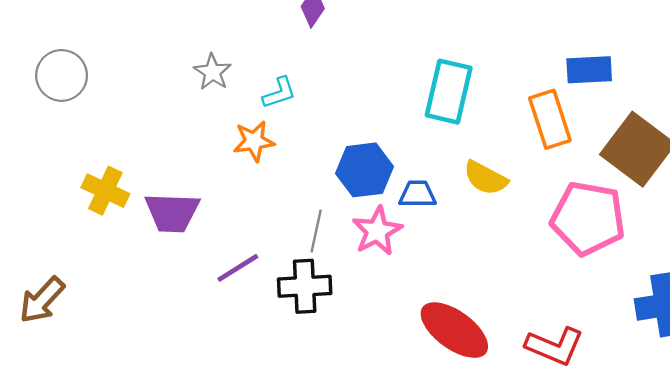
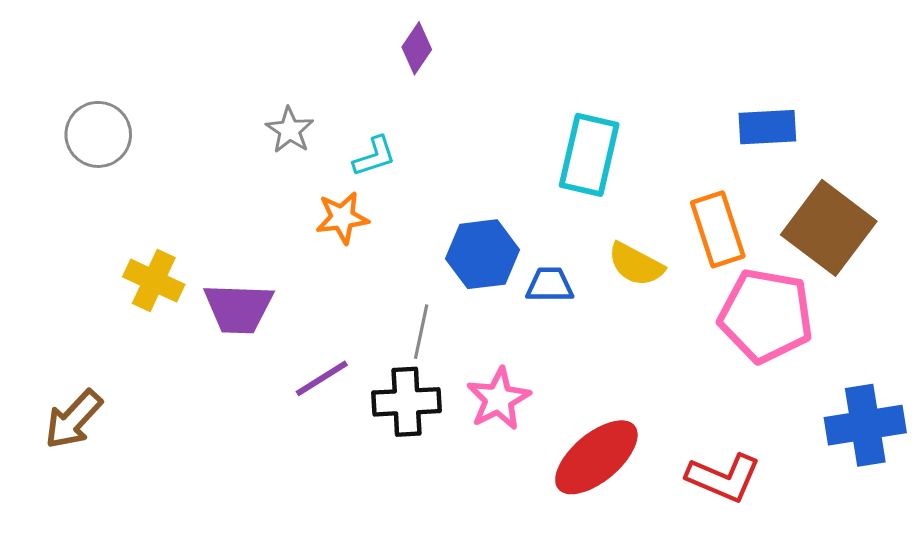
orange rectangle: (550, 119) -> (718, 229), moved
pink star: (377, 231) -> (499, 399), moved
red ellipse: (454, 330) -> (596, 457), turned -76

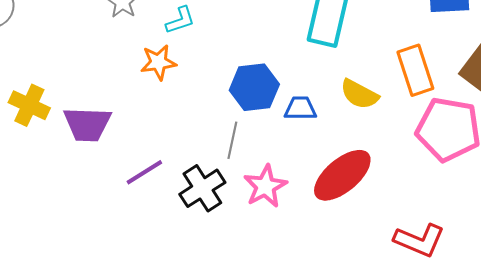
gray line: (421, 332) -> (232, 140), moved
black cross: (406, 402) -> (202, 188), turned -30
red ellipse: (596, 457) -> (342, 175), moved

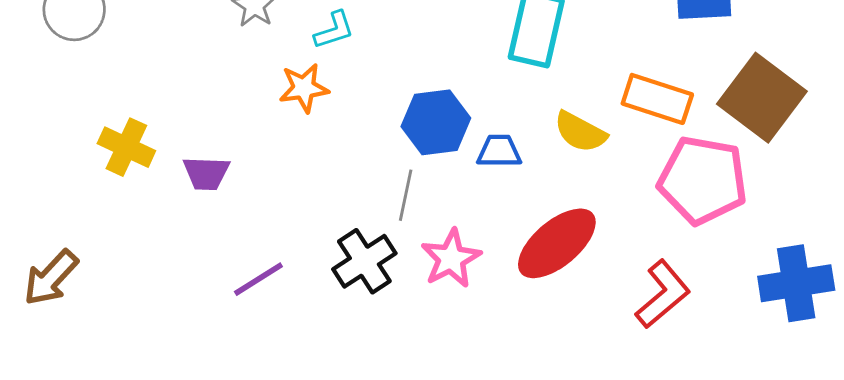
orange rectangle: (415, 70) -> (657, 99), turned -54
purple trapezoid: (87, 124) -> (206, 173), size x0.7
purple line: (144, 172) -> (258, 279), moved
red L-shape: (419, 240) -> (663, 294), moved, turned -63

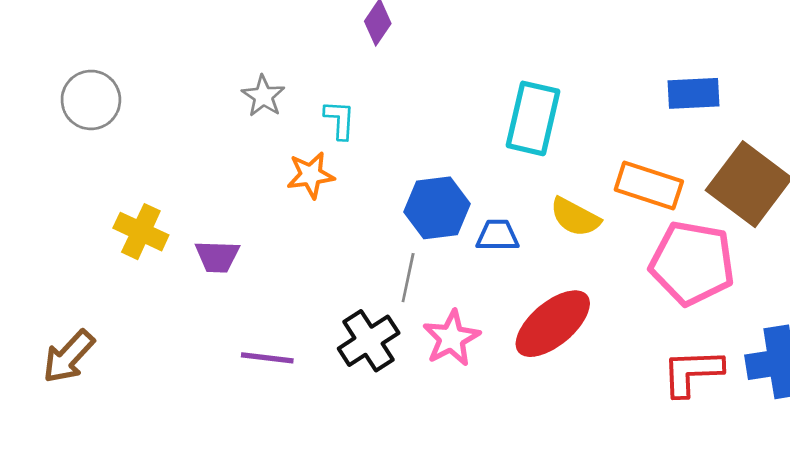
cyan L-shape: (334, 30) -> (340, 120), turned -69
purple line: (258, 279) -> (267, 358), turned 39
red L-shape: (663, 294) -> (692, 372), moved, turned -142

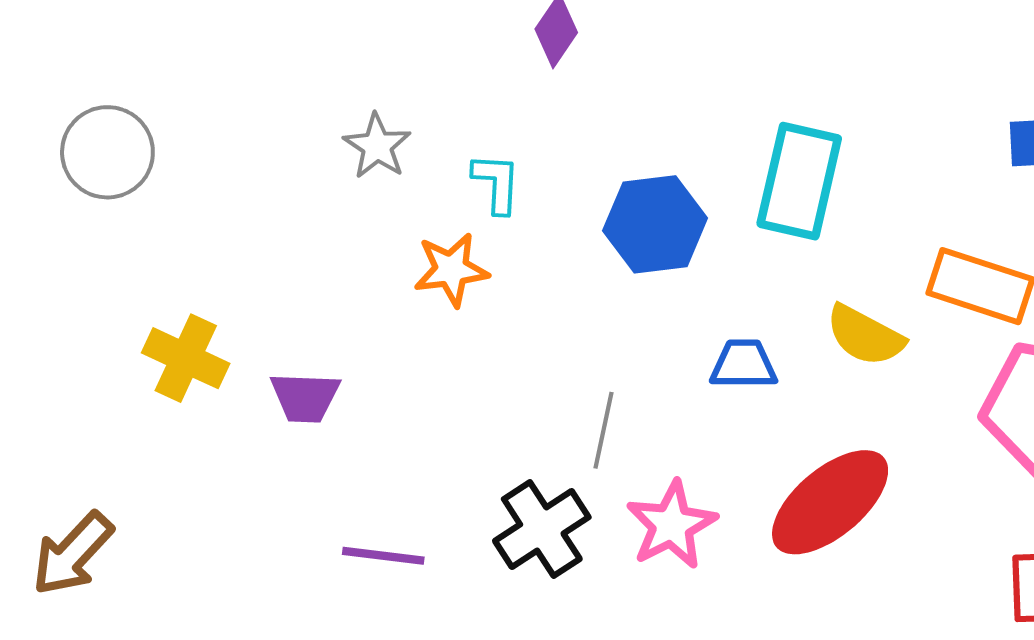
blue hexagon: (437, 208) -> (655, 224), moved

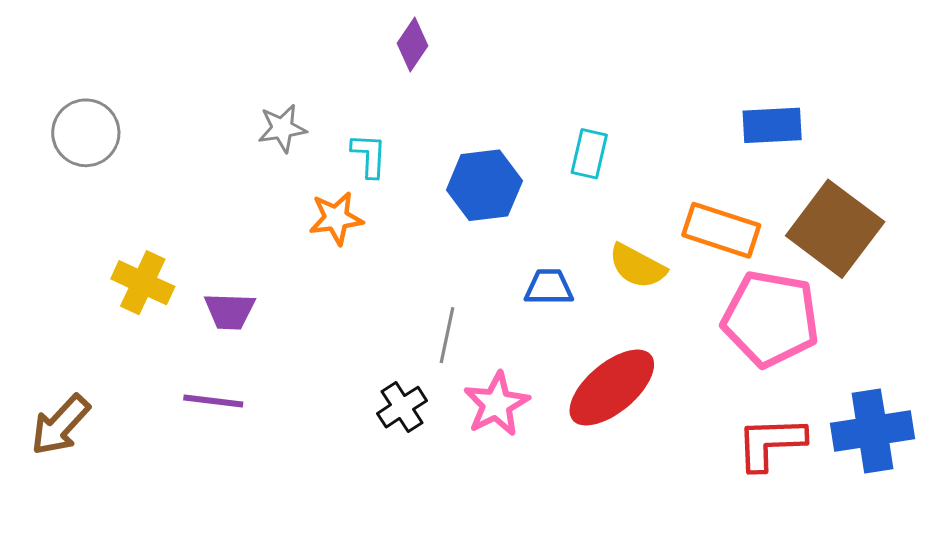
gray star: (377, 146) -> (282, 128), turned 30
cyan rectangle: (799, 181) -> (589, 154), size x0.6
black cross: (542, 529) -> (402, 407), size x0.7
purple line: (383, 556) -> (213, 401), moved

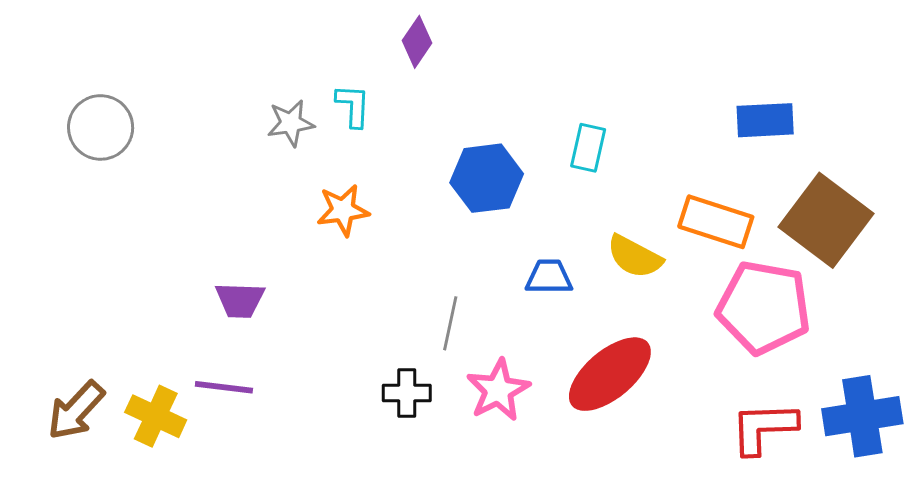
cyan L-shape: (369, 155) -> (353, 106), moved
yellow cross: (143, 283) -> (156, 416), moved
black cross: (402, 407) -> (407, 393), turned 33

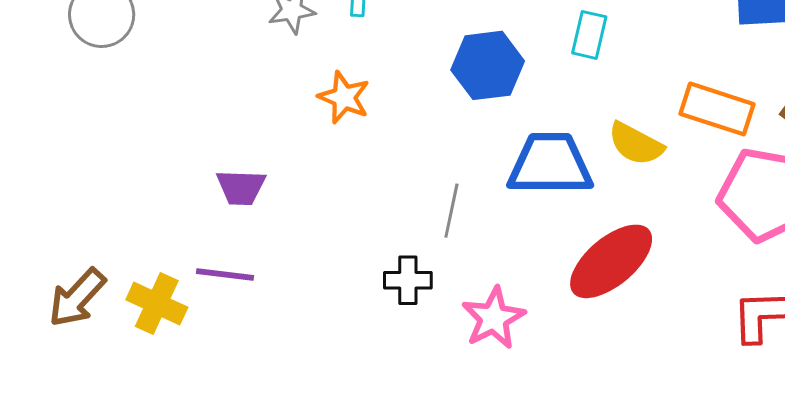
orange star: (343, 210) -> (344, 97), turned 30
blue trapezoid: (549, 277) -> (550, 164), size x1.8
pink star: (498, 390) -> (494, 318), moved

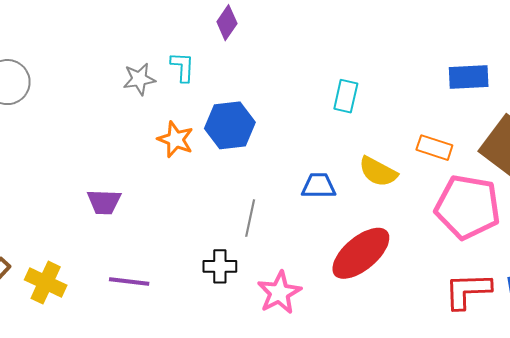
blue hexagon: (488, 65) -> (230, 125), moved
orange rectangle: (717, 109) -> (434, 148), size x0.7
blue trapezoid: (550, 164) -> (319, 186), size x0.6
purple line: (225, 274) -> (129, 282), moved

